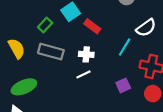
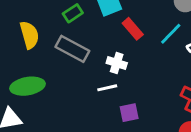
cyan line: (125, 47) -> (171, 34), moved
purple square: (123, 85) -> (129, 113), moved

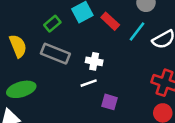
red rectangle: (133, 29) -> (110, 21), moved
purple square: (129, 113) -> (109, 102), turned 35

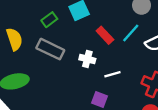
red rectangle: (110, 21) -> (105, 35), moved
white line: (89, 83) -> (112, 74), moved

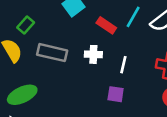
green rectangle: (49, 20) -> (26, 25), moved
white line: (112, 74) -> (123, 65), turned -49

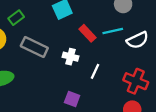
cyan line: (133, 17) -> (113, 31), turned 36
purple square: (116, 94) -> (72, 99), moved

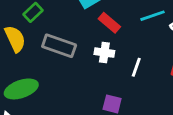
red rectangle: (88, 33) -> (109, 23), moved

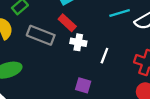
red rectangle: (109, 23) -> (67, 23), moved

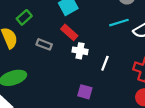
gray rectangle: (41, 35) -> (44, 44), size x0.6

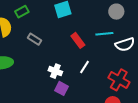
red rectangle: (69, 32) -> (78, 40), moved
white cross: (80, 51) -> (55, 71), moved

